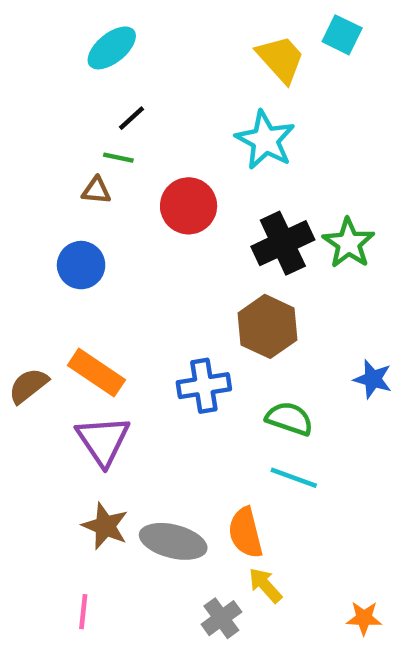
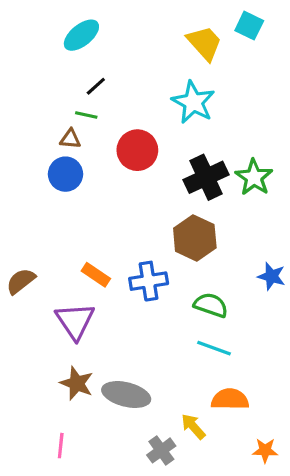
blue circle: (81, 265) -> (65, 174), moved
orange rectangle: (96, 373) -> (96, 275), moved, size x0.7
orange semicircle: (246, 533) -> (230, 399), moved, turned 105

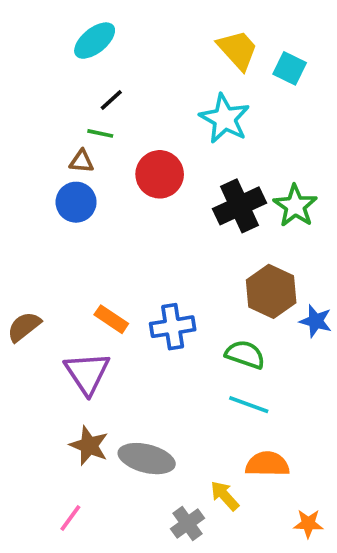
cyan square: (249, 26) -> (290, 68), moved
brown hexagon: (195, 238) -> (271, 291), moved
pink line: (61, 446) -> (70, 518), turned 30

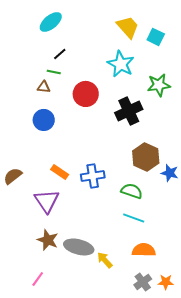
blue circle: (76, 202) -> (44, 120), moved
green star: (295, 206) -> (159, 85), moved, turned 30
yellow arrow: (225, 496) -> (105, 260), moved
gray cross: (187, 524) -> (143, 282), moved

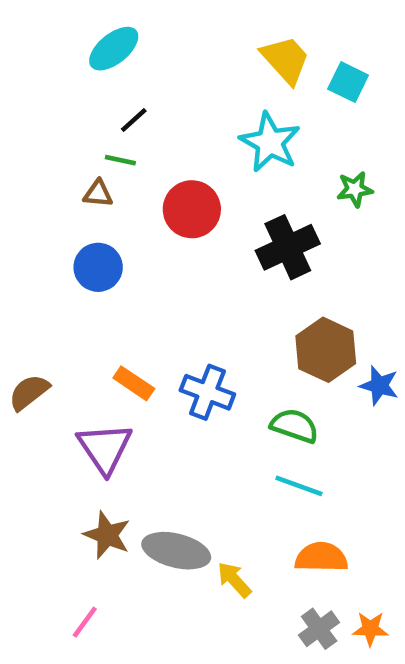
green star: (159, 85) -> (355, 189), size x0.7
blue cross: (93, 176) -> (207, 392), turned 30

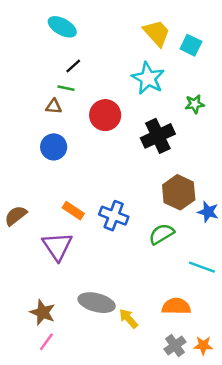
cyan ellipse: (114, 49) -> (62, 27), turned 68
green semicircle: (294, 426) -> (162, 234), turned -50
cyan line: (299, 486) -> (202, 267), moved
brown star: (107, 535) -> (43, 312), moved

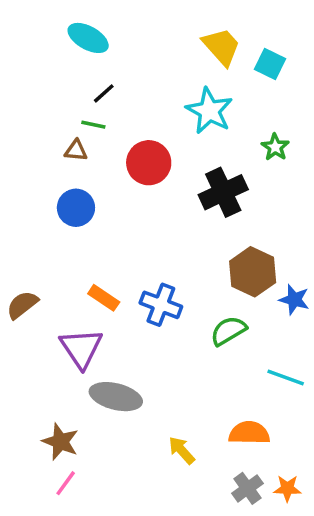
green star: (195, 104) -> (275, 147), turned -30
gray ellipse: (97, 303) -> (116, 397), moved

